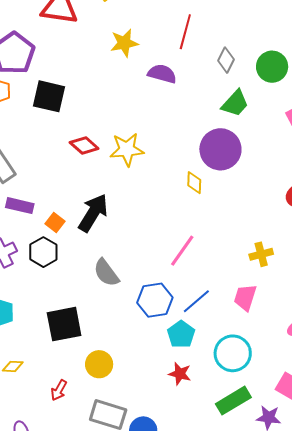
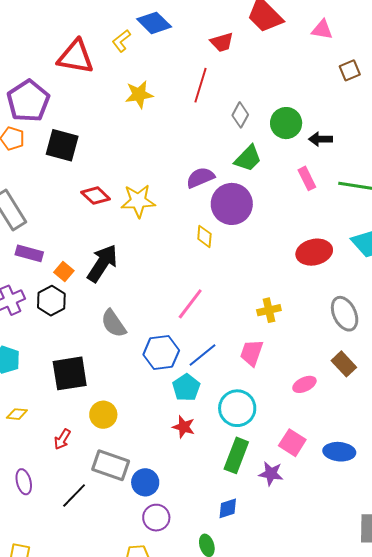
purple semicircle: (162, 74) -> (200, 178), moved, turned -40
green rectangle: (233, 401) -> (236, 455), turned -40

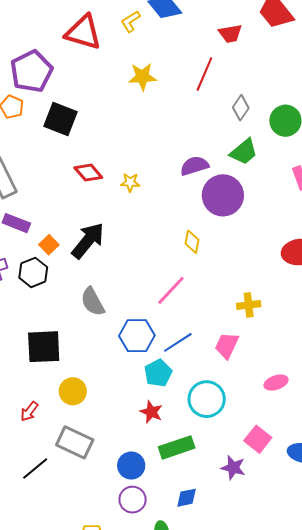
yellow star: (138, 201) -> (130, 182), size x0.6
yellow diamond: (204, 236) -> (192, 242), moved
green rectangle: (236, 455) -> (177, 447), moved, turned 44
blue circle: (145, 482) -> (131, 466), moved
purple circle: (156, 518) -> (133, 500), moved

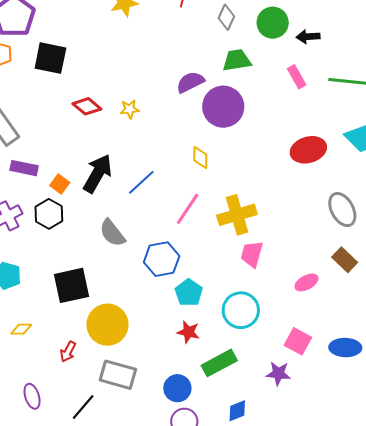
green trapezoid: (244, 152) -> (237, 60), turned -140
yellow cross: (249, 305) -> (237, 215), moved, size x1.6
blue line: (178, 342) -> (141, 182), moved
yellow circle: (73, 391) -> (107, 325), size x1.5

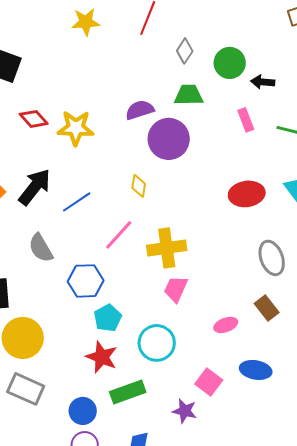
yellow star: (130, 109) -> (76, 128), size x1.8
red star: (188, 332) -> (102, 357), size x1.4
blue ellipse: (345, 348) -> (256, 370), moved

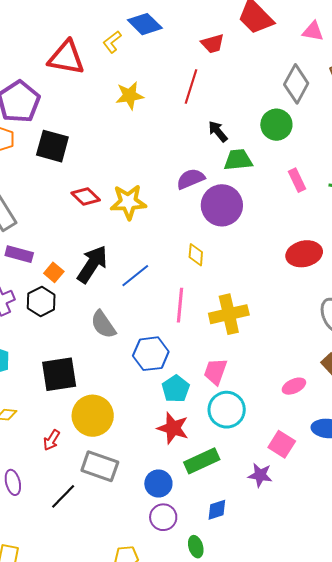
gray diamond: (185, 51) -> (296, 84), moved, size x1.5
black arrow: (263, 82) -> (218, 131), moved, turned 50
pink line: (119, 235) -> (180, 305), turned -32
pink trapezoid: (176, 289) -> (215, 371), moved

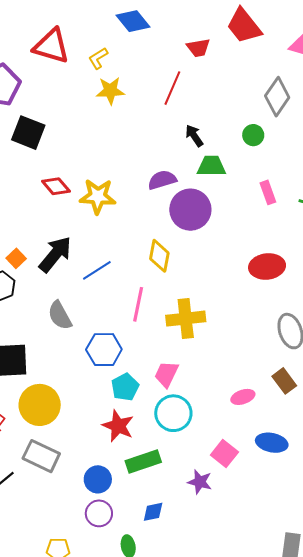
yellow L-shape: (112, 42) -> (98, 58), moved
green circle: (276, 125) -> (253, 135), size x0.7
yellow diamond: (196, 255) -> (159, 256), size x1.4

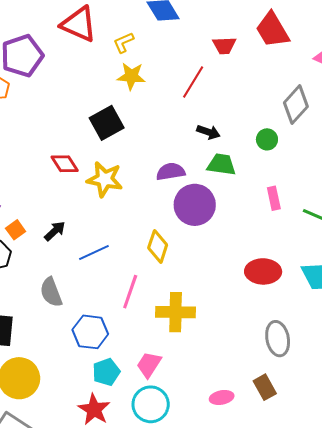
black square: (28, 133) -> (107, 123), moved, turned 32
black arrow: (194, 136) -> (208, 132), turned 135
black arrow: (55, 254) -> (55, 231), size x0.6

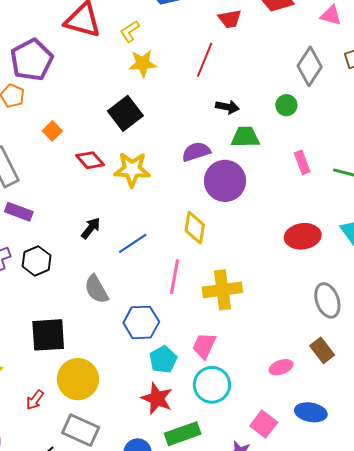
orange square: (16, 230) -> (52, 131), moved

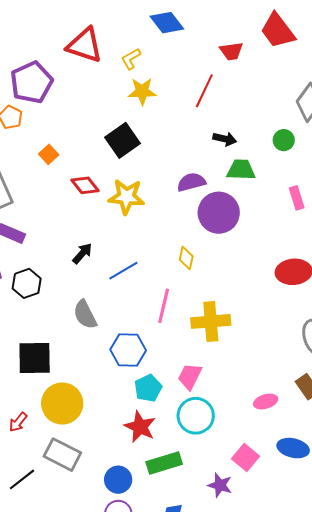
yellow diamond: (195, 228) -> (186, 258), size x0.7

